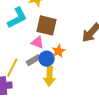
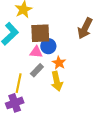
orange star: (59, 51) -> (59, 63), moved
blue circle: (47, 59) -> (48, 46), moved

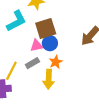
brown square: (40, 33) -> (46, 29), turned -30
pink triangle: (36, 52) -> (37, 46), turned -32

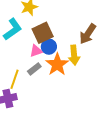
orange star: (56, 62) -> (57, 64), size x1.6
yellow arrow: (49, 79) -> (74, 55), moved

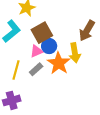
yellow line: (15, 79) -> (16, 70), moved

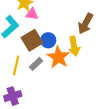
brown square: (42, 33) -> (32, 40), moved
pink triangle: (36, 51) -> (32, 14), moved, turned 32

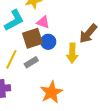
pink triangle: (32, 14) -> (43, 22), moved
orange star: (58, 57) -> (51, 92), moved

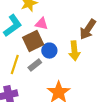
blue circle: (48, 42) -> (49, 51), moved

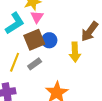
pink triangle: (42, 24) -> (37, 17), moved, turned 48
blue circle: (49, 51) -> (49, 40), moved

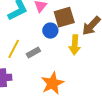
brown square: (34, 40) -> (64, 17), moved

